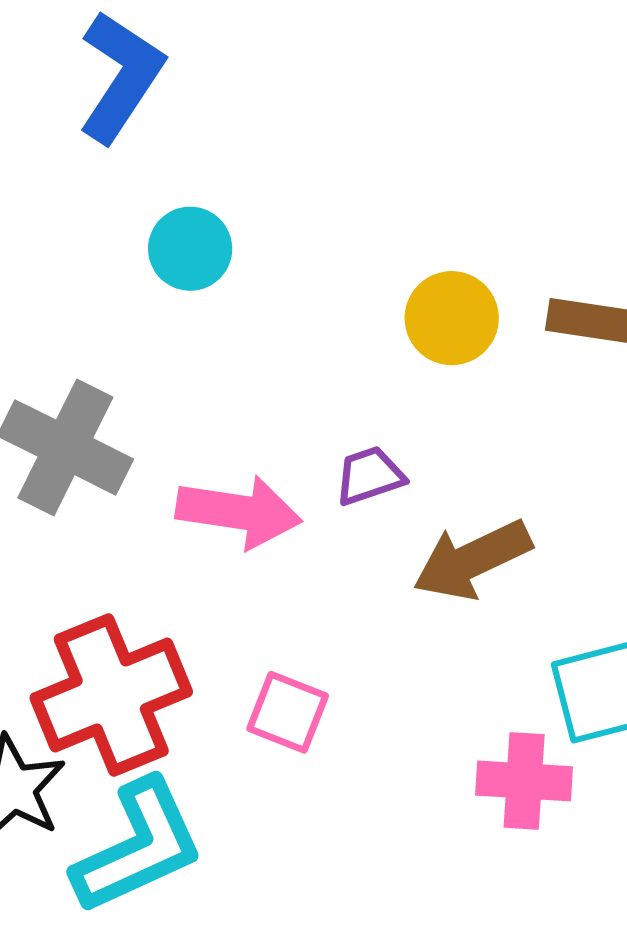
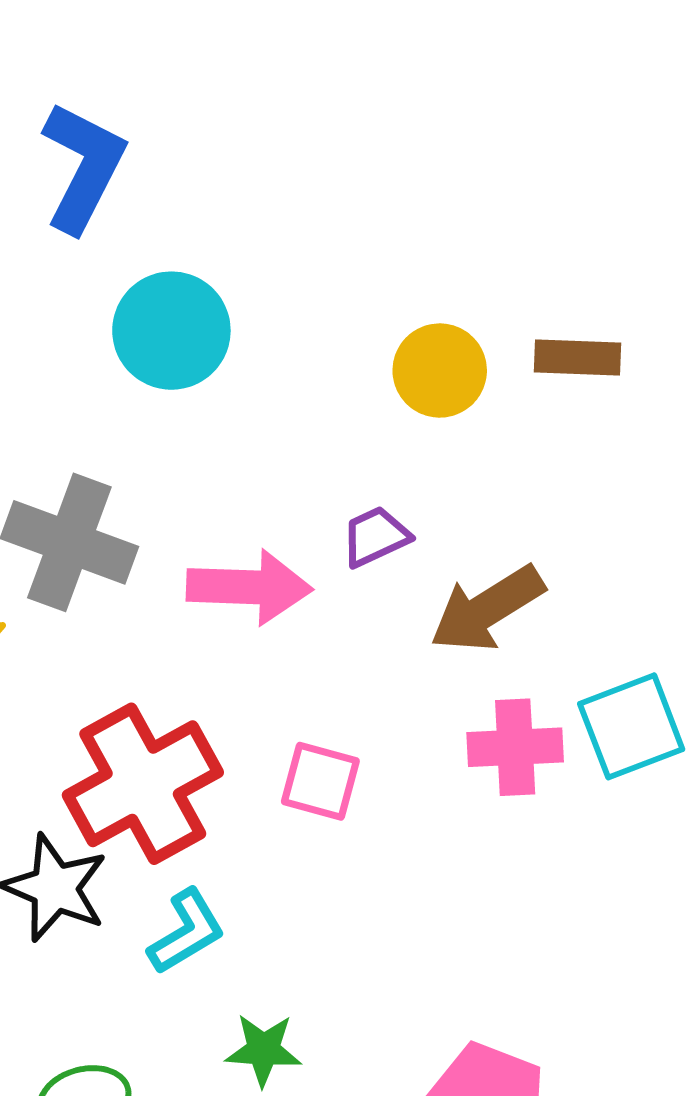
cyan circle: (190, 249) -> (171, 331), size x1.4
pink cross: (524, 781) -> (515, 747), moved
cyan L-shape: (138, 847) -> (186, 932), size x0.6

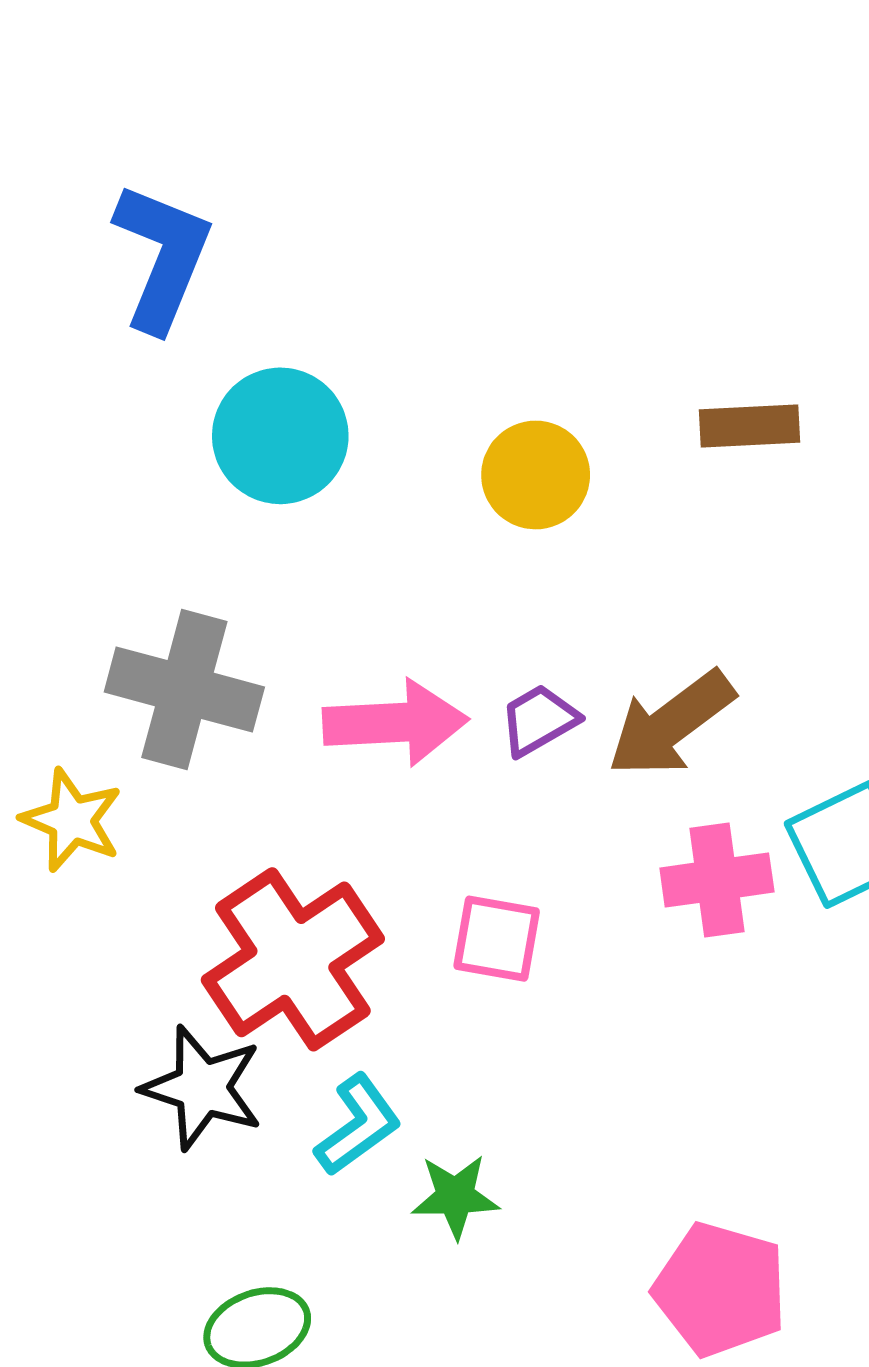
yellow circle: (440, 371) -> (536, 475), moved
purple trapezoid: (375, 537) -> (539, 720), moved
green star: (263, 1050) -> (455, 1196), moved

